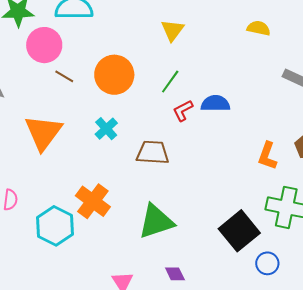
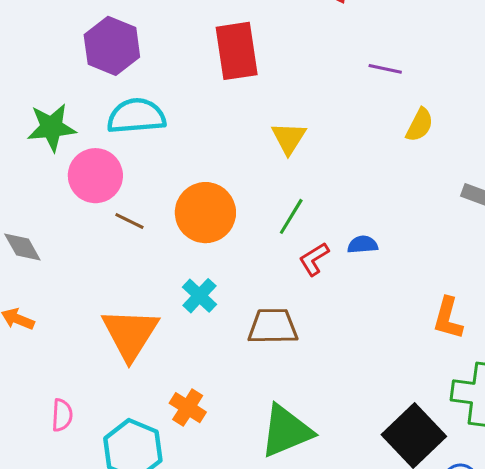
yellow semicircle: (259, 28) -> (420, 125), turned 110
blue semicircle: (215, 103) -> (363, 245), size x0.7
orange triangle: (43, 132) -> (130, 334), moved
orange cross: (93, 201) -> (188, 408), size x0.7

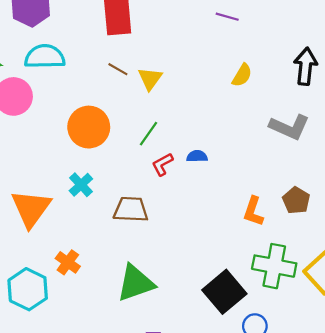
purple line: (385, 69) -> (227, 17), moved
brown line: (129, 221) -> (118, 69), moved

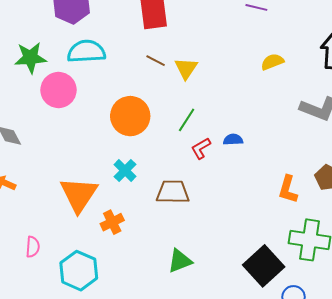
yellow semicircle: (242, 75) -> (272, 62), turned -140
orange cross: (68, 262) -> (112, 222), moved, turned 30
green triangle: (135, 283) -> (180, 261), size x0.7

